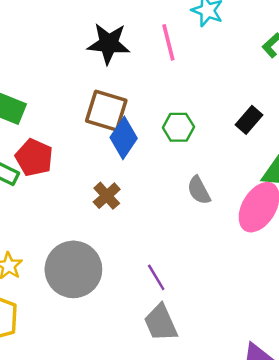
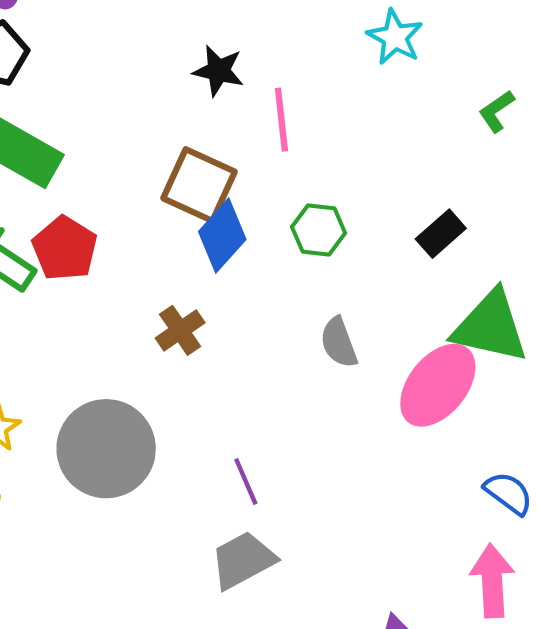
pink line: (168, 42) -> (281, 120), moved
black star: (109, 44) -> (218, 71), size x0.7
gray trapezoid: (161, 323) -> (243, 560), turned 78

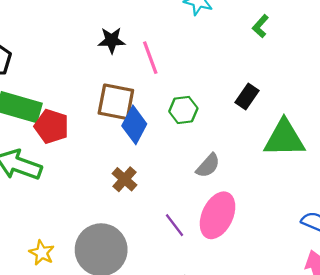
red pentagon: (65, 248) -> (51, 126), moved
gray semicircle: (339, 343) -> (208, 166), turned -104
pink ellipse: (438, 385) -> (218, 215), moved
purple line: (246, 481) -> (174, 225), moved

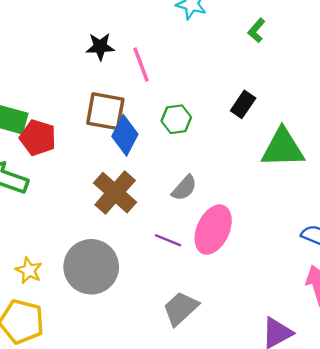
gray semicircle: (208, 166) -> (184, 188), moved
brown cross: (124, 179) -> (115, 193), size x1.6
purple line: (174, 225) -> (168, 240), turned -30

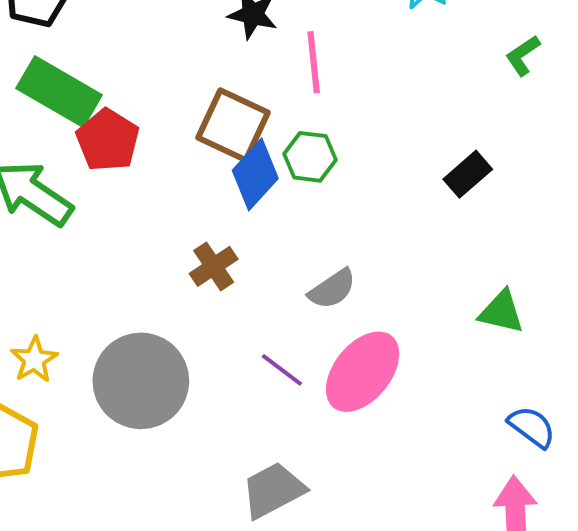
green hexagon: (176, 119) -> (310, 157), moved
green triangle: (283, 148) -> (501, 312), moved, size x0.6
brown cross: (115, 193) -> (214, 266), size x0.6

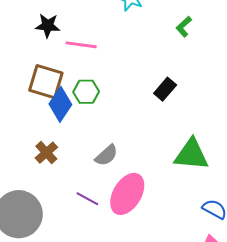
pink line: (314, 62) -> (81, 45), turned -68
green triangle: (501, 312) -> (191, 155), size x1.5

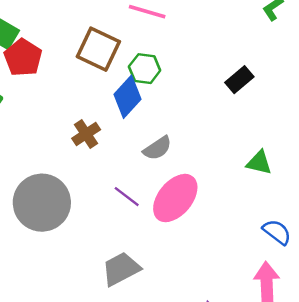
blue diamond: (60, 104) -> (128, 97), moved
green triangle: (191, 155) -> (259, 163), size x0.6

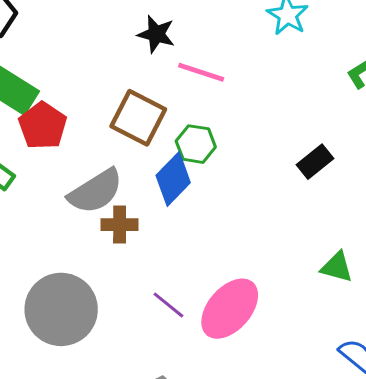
brown cross: (86, 134) -> (120, 225), turned 32
gray semicircle: (157, 148) -> (95, 191), moved, size x1.5

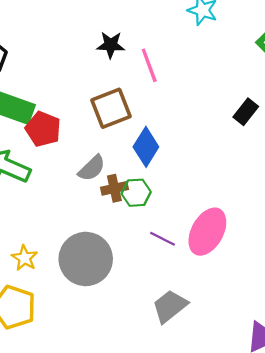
pink line: (201, 72) -> (149, 65), turned 64
brown square: (138, 118) -> (111, 108), turned -36
green hexagon: (196, 144) -> (136, 193), moved
gray semicircle: (95, 191) -> (92, 168), size x0.7

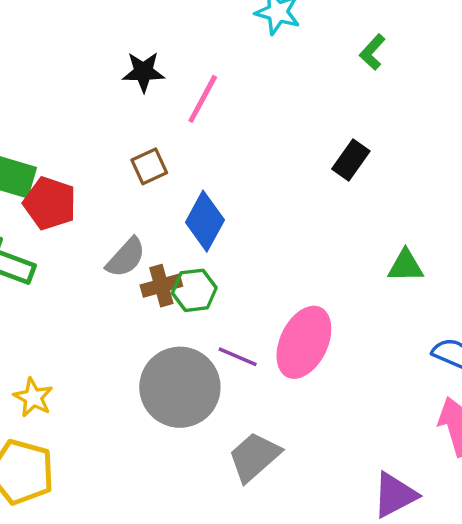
pink line: (149, 65) -> (203, 99), turned 52
brown square: (111, 108) -> (149, 166), size x0.6
gray circle: (86, 259) -> (180, 387), moved

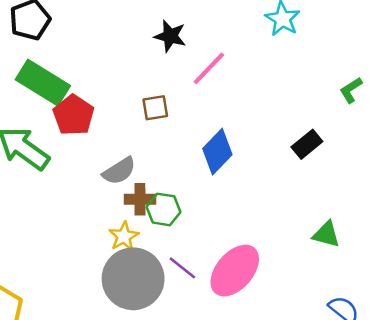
green L-shape: (372, 52) -> (351, 90), moved
blue diamond: (205, 221) -> (217, 152), moved
yellow star: (33, 397) -> (124, 236), moved

